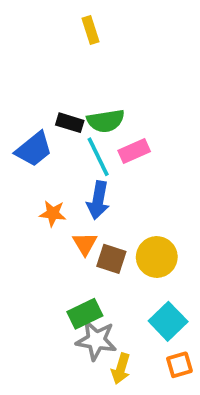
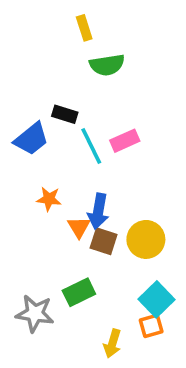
green semicircle: (106, 121) -> (107, 65), moved
blue arrow: (98, 200) -> (98, 211), moved
gray star: (96, 340) -> (35, 313), moved
orange square: (179, 365) -> (151, 326), moved

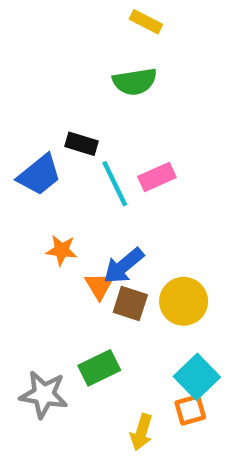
yellow rectangle: (84, 28) -> (146, 22), moved, turned -45
blue arrow: (98, 211) -> (124, 266), turned 40

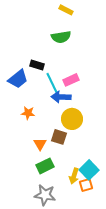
blue arrow: (124, 266) -> (61, 97), moved, turned 42
orange triangle: (99, 286) -> (40, 144), moved
yellow circle: (184, 301) -> (72, 119), moved
gray star: (44, 394) -> (45, 195), moved
yellow arrow: (141, 432) -> (74, 176), moved

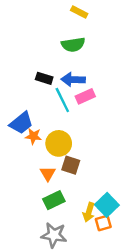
blue trapezoid: (18, 79) -> (21, 123), moved
blue arrow: (61, 97) -> (73, 80), moved
yellow circle: (72, 119) -> (59, 143), moved

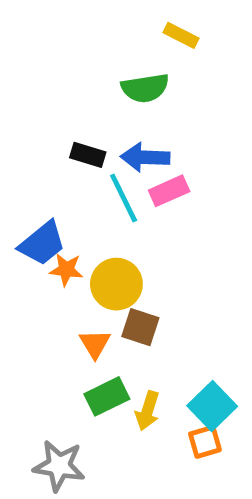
yellow rectangle: (79, 12) -> (181, 35), moved
yellow arrow: (89, 212) -> (148, 411), moved
gray star: (54, 235) -> (59, 466), moved

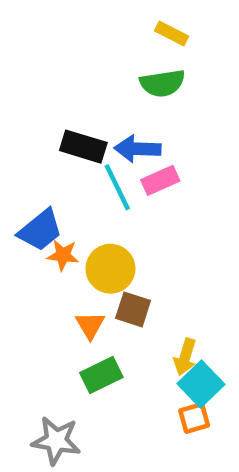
green semicircle: (145, 88) -> (162, 83), moved
black rectangle: (88, 155) -> (83, 147), size x1.4
yellow arrow: (148, 411) -> (185, 357), moved

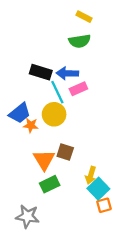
yellow circle: (110, 269) -> (54, 114), moved
orange triangle: (90, 325) -> (44, 160), size x1.5
orange square: (194, 418) -> (104, 205), moved

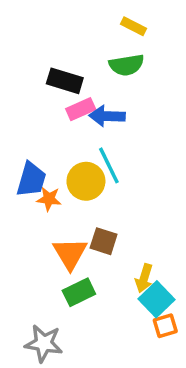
black rectangle: (41, 72) -> (65, 81), moved
pink rectangle: (78, 89) -> (81, 109), moved
cyan line: (57, 92) -> (109, 165), moved
blue trapezoid: (20, 113) -> (31, 180), turned -35

